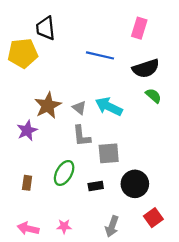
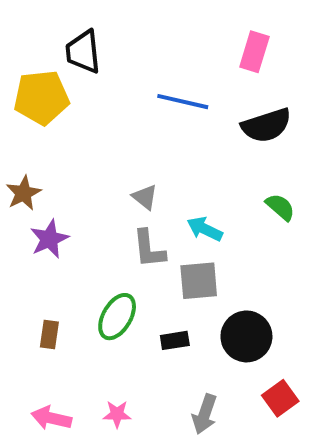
green semicircle: (153, 96) -> (280, 207), moved
brown star: (48, 105) -> (23, 193), moved, size x0.7
cyan arrow: (109, 107) -> (205, 229), moved, size x0.7

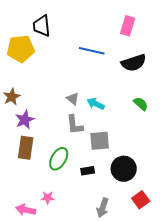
cyan arrow: (205, 229) -> (96, 104), moved
brown rectangle: (49, 334) -> (26, 148), moved, size x1.6
pink star: (117, 414) -> (48, 198), moved

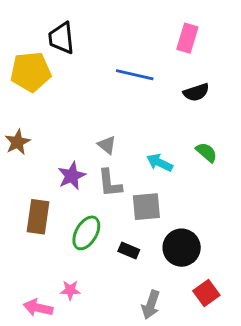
black semicircle: (134, 63) -> (196, 92), size x0.7
cyan arrow: (96, 104) -> (160, 163), moved
purple star: (25, 120) -> (72, 176), moved
black rectangle: (88, 171) -> (129, 251), turned 32

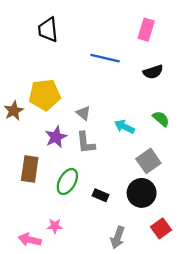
yellow pentagon: (31, 72) -> (45, 95), moved
gray square: (146, 207) -> (148, 161), moved, turned -30

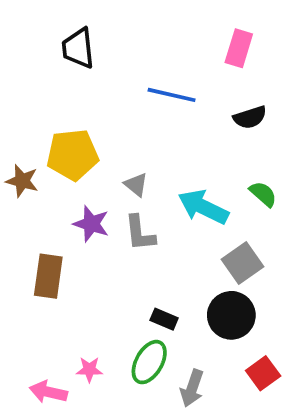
brown star: (14, 111) -> (22, 181), turned -30
cyan arrow: (124, 127) -> (203, 207), size x1.5
purple star: (56, 137) -> (91, 224), turned -30
green ellipse: (67, 182) -> (149, 362), moved

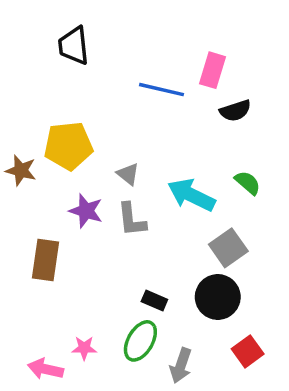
pink rectangle: (239, 48) -> (212, 70), moved

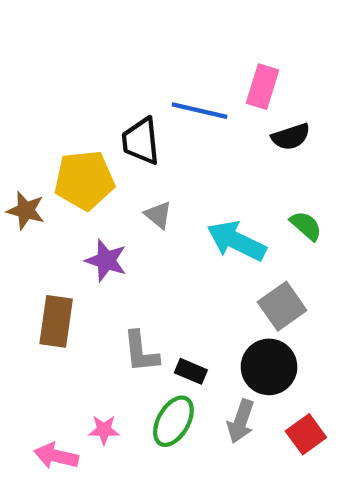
black trapezoid: (74, 46) -> (141, 141), moved
gray L-shape: (132, 220) -> (141, 352), moved
gray arrow: (181, 366) -> (241, 421), moved

